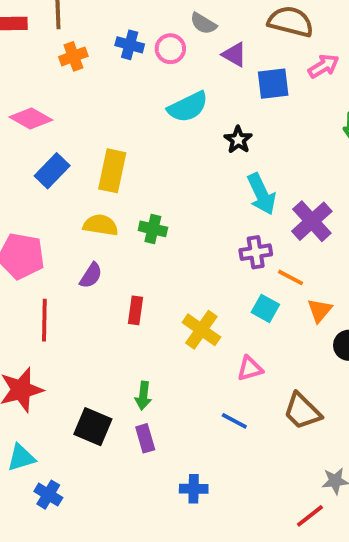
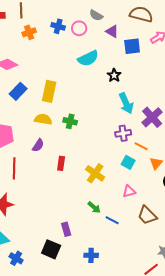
pink triangle: (250, 369) -> (129, 191), moved
green arrow: (143, 396) -> (94, 207), moved, turned -56
black square: (93, 427) -> (51, 249), moved

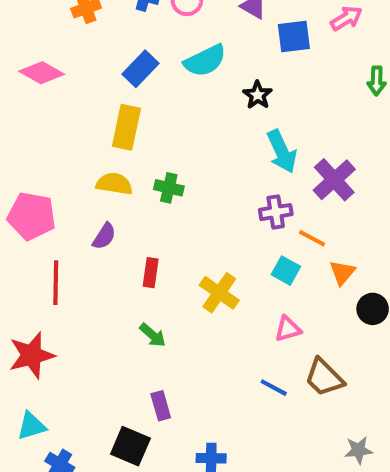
blue rectangle: (18, 91) -> (141, 69), moved
green arrow: (94, 207) -> (153, 335), moved
blue line: (112, 220) -> (274, 388), moved

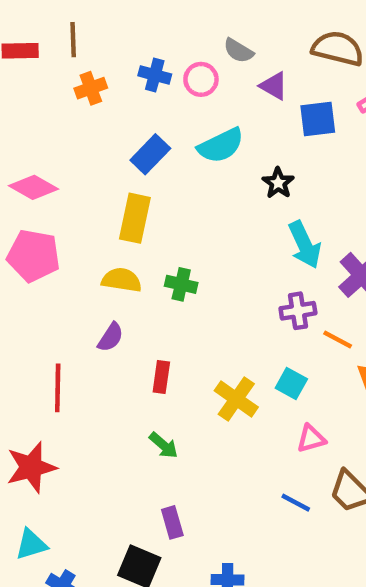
pink diamond: (42, 73) -> (33, 187), moved
pink pentagon: (32, 216) -> (33, 256), moved
cyan square: (286, 271) -> (291, 384), moved

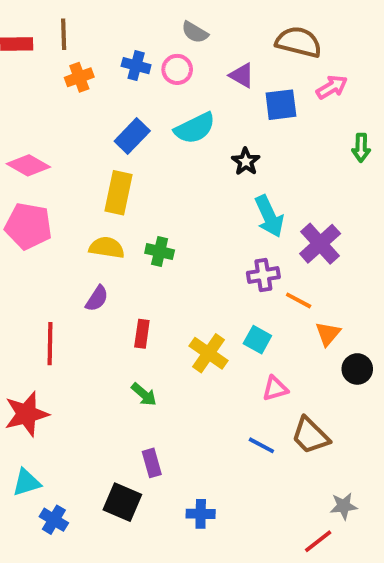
gray semicircle: (238, 51) -> (195, 32), moved

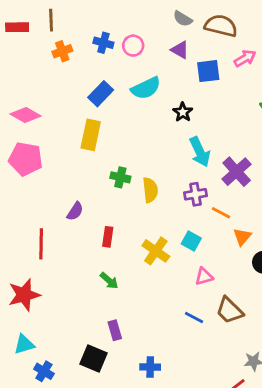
gray semicircle: (195, 32) -> (183, 19), moved
yellow semicircle: (107, 248) -> (150, 190), moved, turned 75

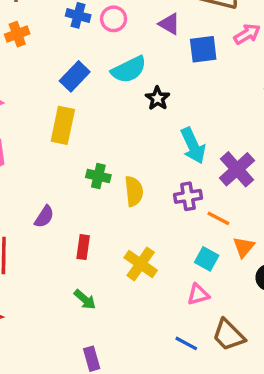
orange cross: (62, 51) -> (17, 34), moved
black star: (183, 112) -> (158, 98), moved
cyan square: (191, 241) -> (207, 259), moved

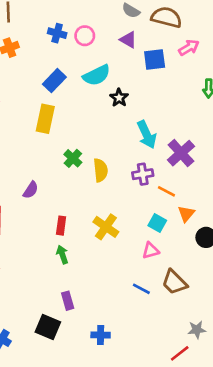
green cross: (98, 176) -> (73, 158), turned 30
red rectangle: (83, 247) -> (61, 226), moved
green arrow: (85, 299) -> (62, 255), turned -150

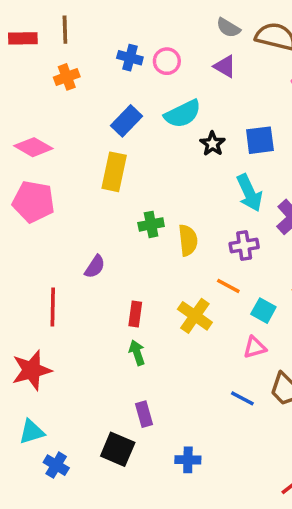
blue square: (155, 59) -> (260, 140), moved
green cross: (73, 158) -> (151, 224), turned 36
orange line: (166, 191) -> (228, 286), moved

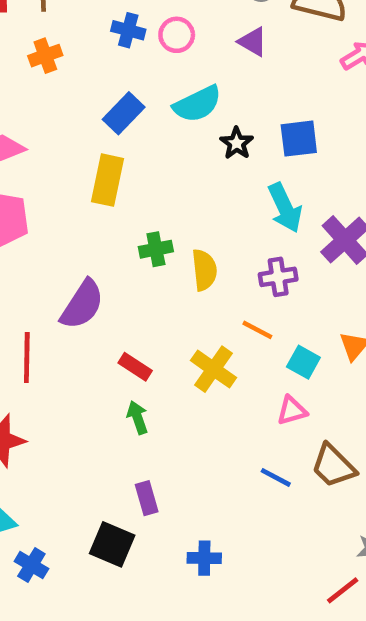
purple semicircle: (95, 267) -> (82, 305), size x1.6
red rectangle: (135, 314) -> (135, 367), turned -65

